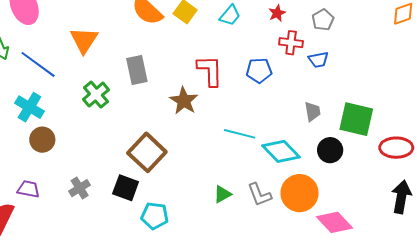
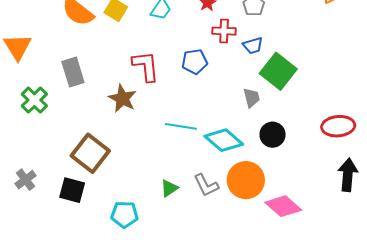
green square: (356, 119) -> (278, 71), moved, turned 30
gray cross: (80, 188) -> (26, 180), moved
cyan pentagon: (155, 216) -> (124, 214), moved

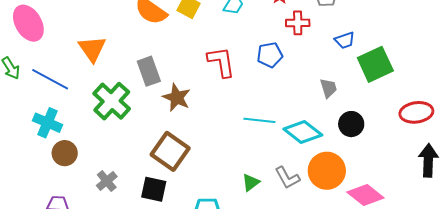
blue trapezoid: (253, 46) -> (345, 40), moved
green square: (278, 71) -> (375, 64), moved, turned 30
brown star: (122, 98) -> (177, 98), moved
green cross: (34, 100) -> (112, 101), size x1.4

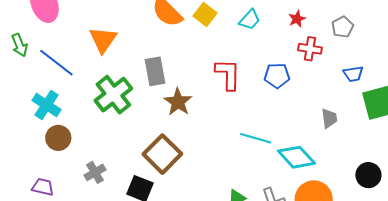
black circle: (351, 124) -> (368, 175), moved

